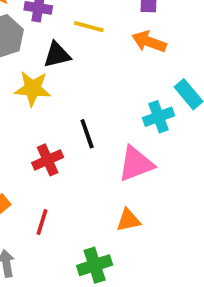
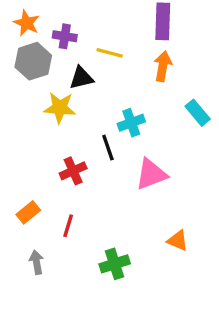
orange arrow: (149, 42) -> (163, 66), turned 80
cyan cross: (158, 117) -> (131, 123), moved
orange triangle: (128, 220) -> (178, 241), moved, turned 35

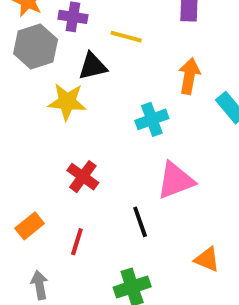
orange arrow: (163, 66) -> (189, 76), moved
black line: (108, 148) -> (140, 222), moved
red cross: (73, 171) -> (83, 177), turned -30

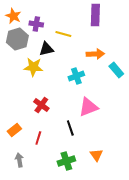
orange arrow: (189, 76) -> (95, 54), turned 78
orange triangle: (207, 259) -> (96, 155), moved, turned 32

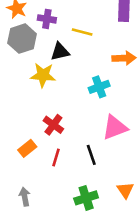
orange rectangle: (14, 130) -> (27, 148), moved
red line: (38, 138) -> (56, 157), moved

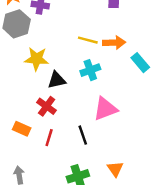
yellow line: (82, 32) -> (88, 40), moved
black triangle: (60, 52) -> (57, 80), moved
orange rectangle: (27, 148) -> (22, 129), turned 63

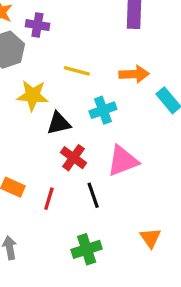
yellow line: (88, 40) -> (77, 71), moved
red cross: (47, 106) -> (74, 158), moved
orange triangle: (115, 169) -> (150, 238), moved

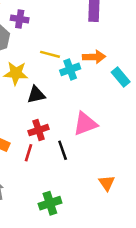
cyan cross: (103, 110) -> (70, 69), moved
red cross: (74, 158) -> (39, 130), moved, turned 36
green cross: (87, 249) -> (50, 203), moved

